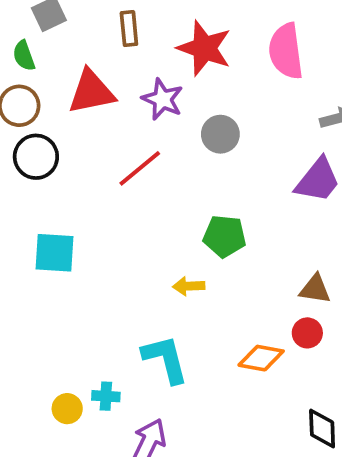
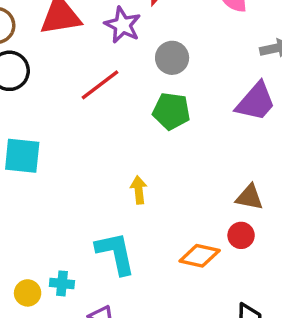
green pentagon: (224, 236) -> (171, 111), moved
yellow arrow: (189, 286) -> (139, 190), turned 84

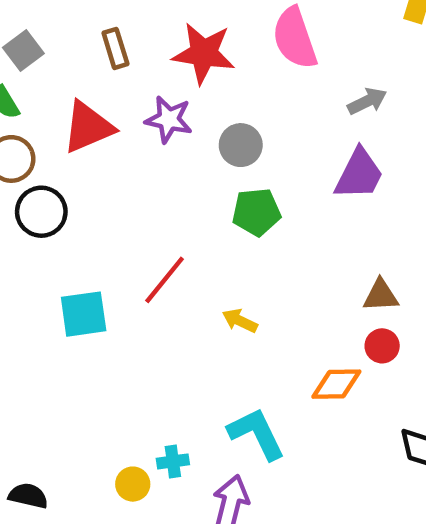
red line: (100, 85) -> (165, 280), moved
yellow arrow: (139, 190) -> (240, 321), turned -44
cyan L-shape: (116, 253) -> (257, 434), moved

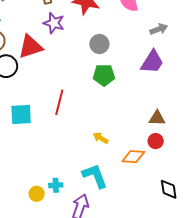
purple star: (169, 119) -> (54, 23), moved
red triangle: (88, 127) -> (30, 47), moved
red line: (165, 280) -> (59, 102), turned -30
yellow arrow: (240, 321) -> (101, 138), moved

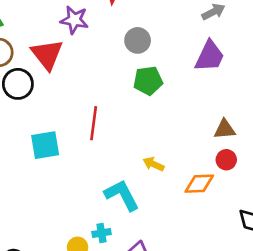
red triangle: (30, 47) -> (47, 54), turned -44
cyan L-shape: (95, 176) -> (122, 195), moved

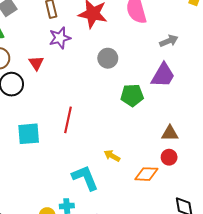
purple star: (74, 20) -> (60, 38), turned -30
red triangle: (47, 54) -> (36, 63), size x0.6
green pentagon: (148, 81) -> (132, 95), moved

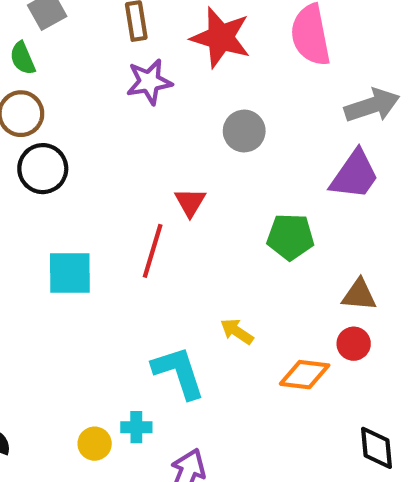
gray arrow: (169, 41) -> (372, 106), size x1.4
red triangle: (36, 63) -> (190, 202), moved
green pentagon: (132, 95) -> (290, 237), moved

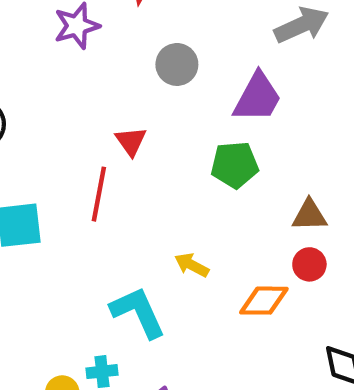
purple trapezoid: (354, 175) -> (257, 97), moved

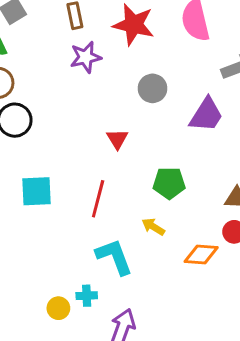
green pentagon: (235, 165) -> (169, 183), moved
red line: (99, 194) -> (98, 199), moved

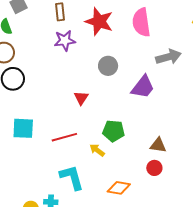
red line: (98, 199) -> (64, 137), turned 55
yellow arrow: (153, 227) -> (97, 150), moved
orange diamond: (201, 255) -> (119, 188), moved

